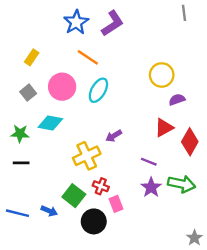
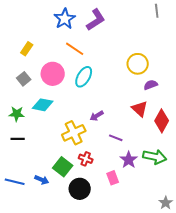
red triangle: (164, 128) -> (140, 109), turned -48
purple line: (149, 162) -> (116, 138), moved
pink rectangle: (116, 204) -> (113, 178), moved

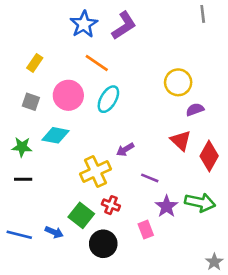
gray square: (24, 79) -> (31, 102), turned -32

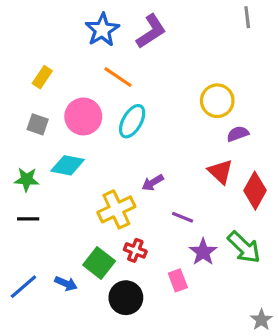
green arrow: (200, 202) -> (244, 247), turned 32
blue line: (19, 235) -> (23, 287), turned -55

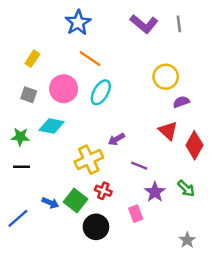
gray line: (247, 17) -> (179, 24), moved
purple L-shape: (151, 31) -> (144, 24), moved, turned 72
green arrow: (244, 247) -> (186, 188), size x0.7
blue arrow: (66, 283) -> (50, 203), moved
gray star: (261, 320) -> (187, 240), moved

